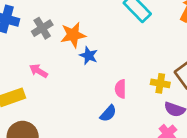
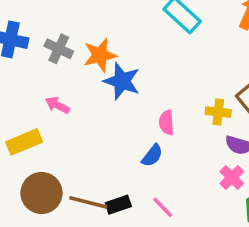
gray cross: (42, 28) -> (59, 49), turned -30
blue star: (89, 56) -> (122, 81), size x1.5

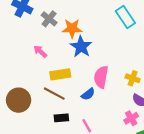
pink semicircle: (166, 122) -> (101, 77), size x1.5
yellow rectangle: (24, 142) -> (60, 74), moved
brown line: (88, 202) -> (54, 94), moved

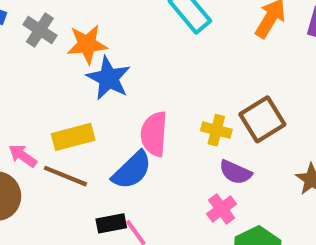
pink arrow: (40, 51) -> (23, 156), moved
blue semicircle: (88, 94) -> (132, 170), size x1.5
black rectangle: (61, 118) -> (111, 223), moved

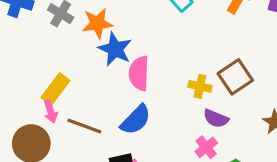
pink semicircle: (154, 134) -> (139, 73), moved
yellow rectangle: (73, 137) -> (56, 89), moved, turned -36
pink arrow: (23, 156) -> (51, 111), turned -140

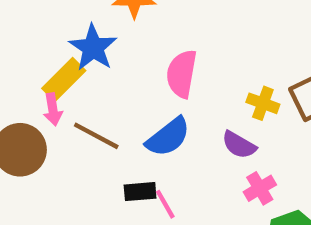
blue star: (115, 49) -> (93, 48), moved
purple semicircle: (216, 118) -> (239, 145), moved

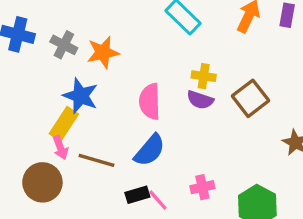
yellow cross: (263, 103) -> (204, 76), moved
purple semicircle: (239, 145) -> (200, 100), moved
pink cross: (260, 188) -> (202, 187), moved, turned 30

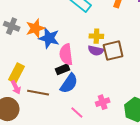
blue star: (81, 96) -> (49, 38), moved
brown square: (250, 98) -> (113, 51), moved, turned 30
black rectangle: (137, 195) -> (62, 69), moved

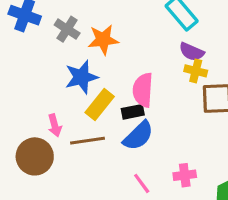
blue star: (49, 38) -> (81, 77), moved, turned 30
purple semicircle: (96, 50) -> (192, 52), moved
yellow rectangle: (16, 73) -> (100, 105), moved
brown line: (38, 93) -> (87, 141), turned -30

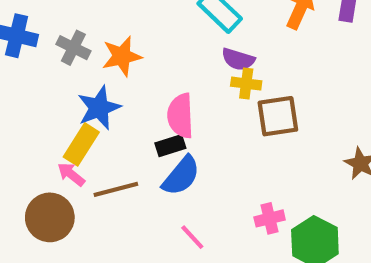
yellow rectangle: (100, 105) -> (81, 144), moved
pink arrow: (55, 125) -> (71, 174), turned 150
pink cross: (185, 175) -> (270, 218), moved

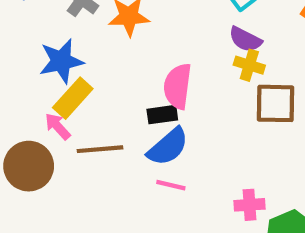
blue star: (99, 108) -> (61, 61), moved
pink line: (192, 237) -> (171, 185), moved, turned -44

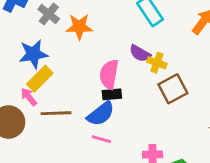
purple semicircle: (245, 39) -> (140, 53), moved
brown square: (276, 103) -> (173, 89), turned -32
black rectangle: (162, 115) -> (112, 94), moved

